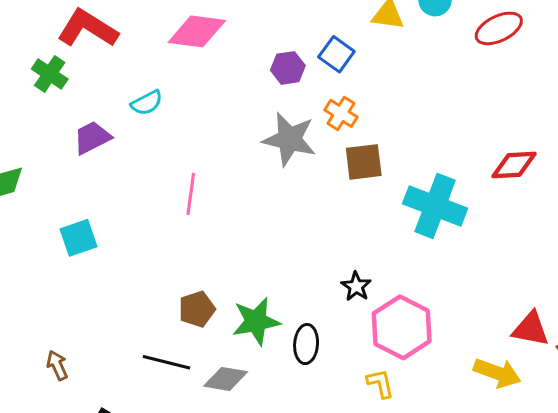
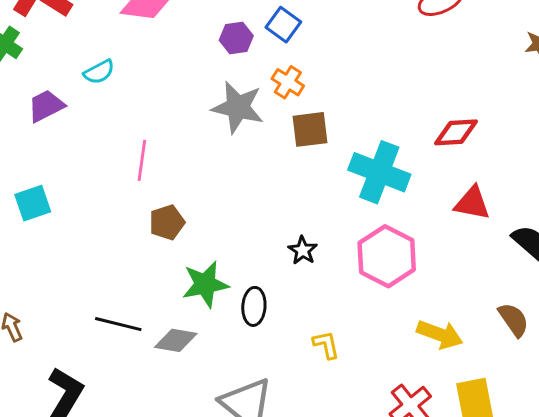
brown pentagon: (197, 309) -> (167, 222), moved
pink hexagon: (402, 327) -> (387, 256), moved
red triangle: (531, 329) -> (472, 203), moved

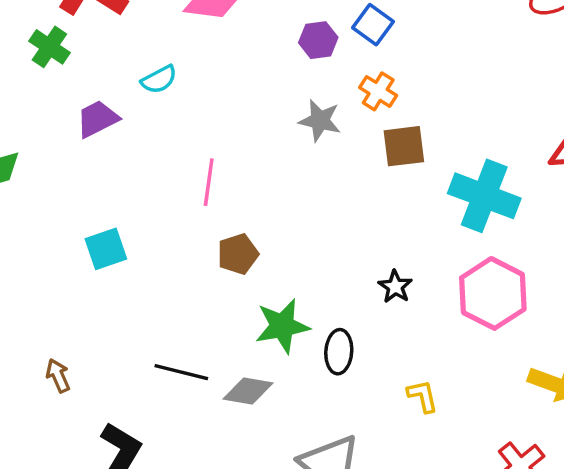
gray star: (238, 107) -> (320, 121), size x0.7
cyan square: (33, 203) -> (106, 249), moved

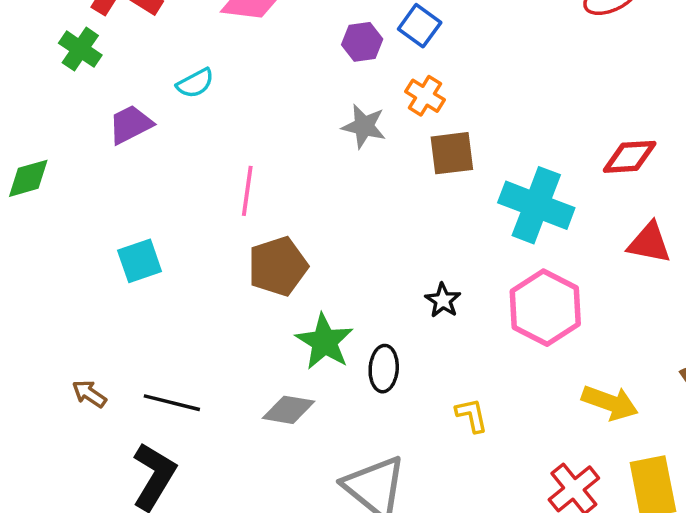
brown pentagon: (238, 254) -> (278, 266), size x1.4
green star: (282, 326) -> (324, 342), turned -30
black line: (181, 372) -> (172, 403), moved
brown arrow: (58, 376) -> (89, 394), turned -32

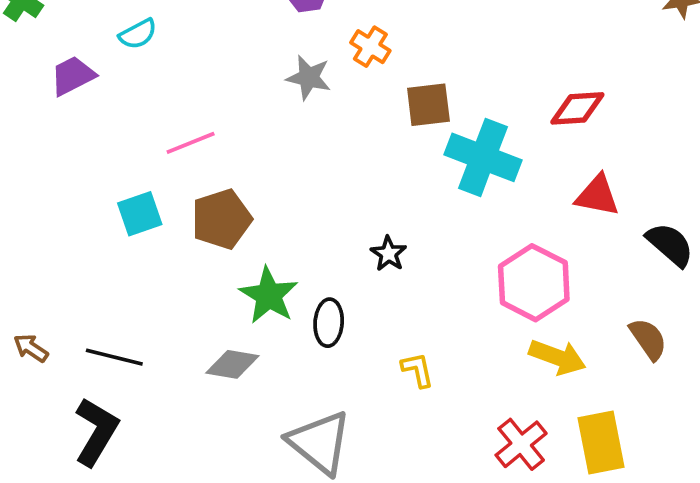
brown square: (452, 153) -> (428, 105), moved
pink line: (247, 191) -> (191, 143), turned 60
cyan square: (140, 261) -> (140, 214), moved
pink hexagon: (545, 308) -> (534, 283), moved

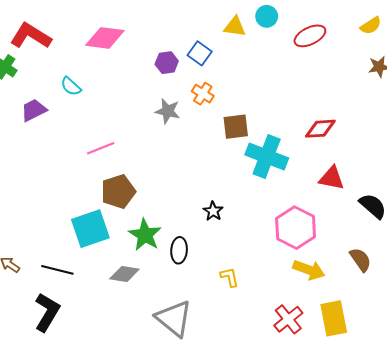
cyan semicircle: (138, 34) -> (71, 86), turned 70
cyan square: (140, 214) -> (90, 229), moved, size x1.5

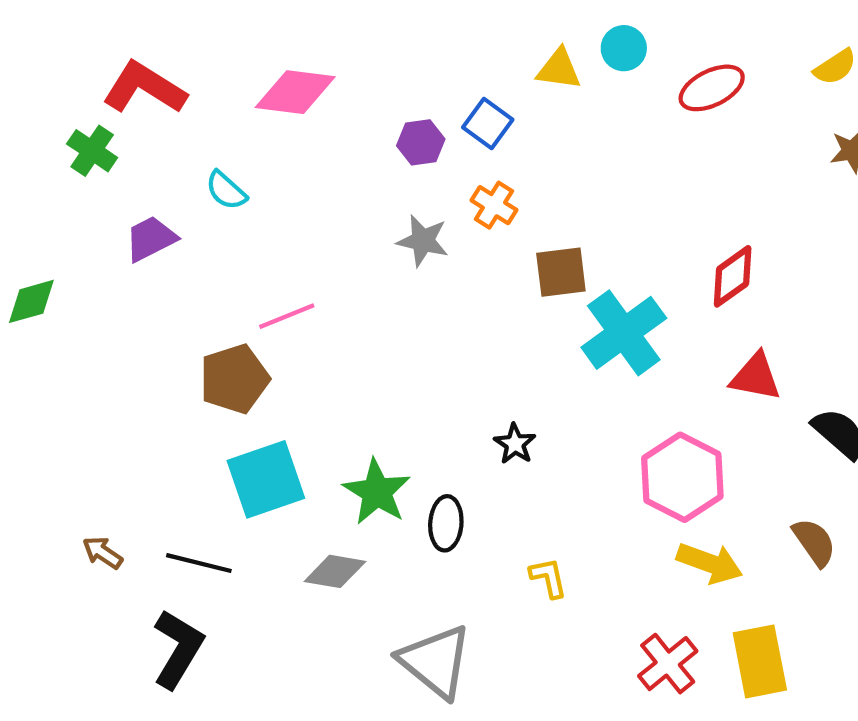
red diamond: (320, 129) -> (733, 276), turned -32
cyan cross: (267, 156) -> (624, 333), turned 33
brown pentagon: (118, 192) -> (234, 379), moved

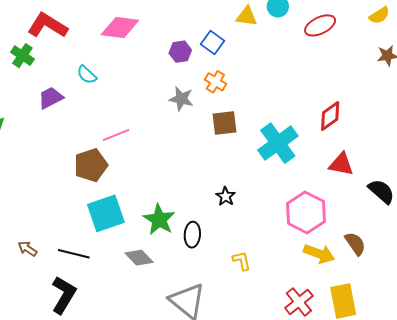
brown square: (561, 272) -> (225, 123), moved
brown semicircle: (814, 542) -> (355, 244), moved
gray diamond: (335, 571) -> (139, 258), turned 36

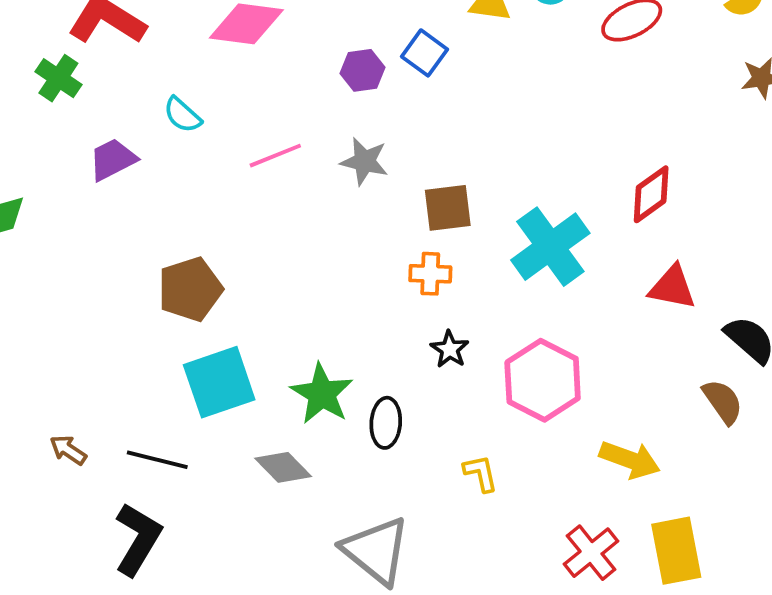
orange cross: (215, 82) -> (430, 274), moved, turned -30
pink line: (116, 135) -> (275, 156), moved
pink hexagon: (306, 212) -> (543, 380), moved
brown semicircle: (355, 244) -> (723, 402), moved

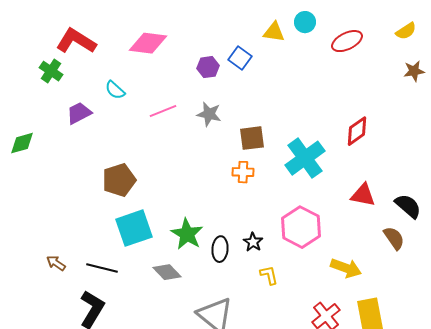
red triangle: (672, 287) -> (363, 195), moved
black star: (450, 349) -> (253, 242), moved

